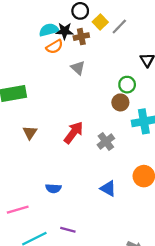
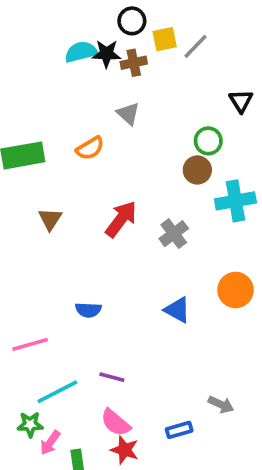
yellow square: (100, 22) -> (165, 39), turned 32
orange semicircle: (55, 47) -> (90, 148), moved

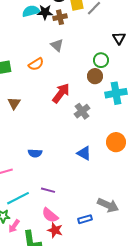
red arrow: (121, 219) -> (61, 93), moved
gray arrow: (221, 404) -> (108, 205), size x1.5

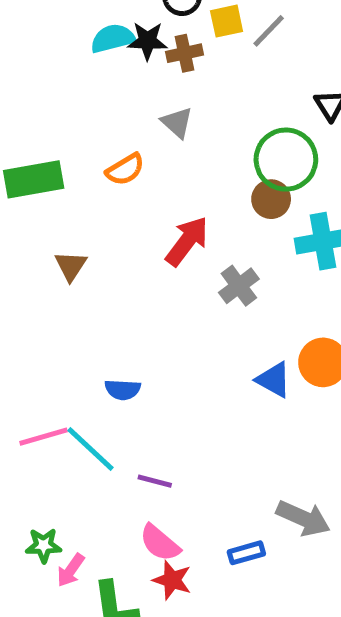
green circle: (101, 60) -> (286, 160), size x1.6
blue triangle: (84, 153) -> (274, 380), moved
cyan line: (18, 198) -> (91, 449), moved, turned 70

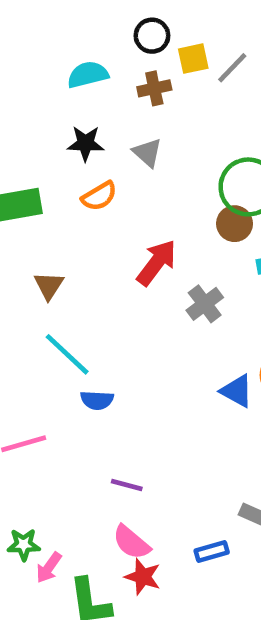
black star: (147, 41) -> (85, 143), moved
cyan line: (91, 449) -> (67, 354), moved

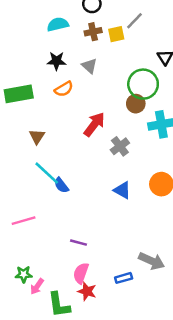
yellow square: (193, 59) -> (116, 34), moved
blue triangle: (237, 391) -> (122, 190), moved
blue semicircle: (97, 400) -> (61, 185), moved, turned 49
pink semicircle: (131, 542) -> (81, 273), turned 70

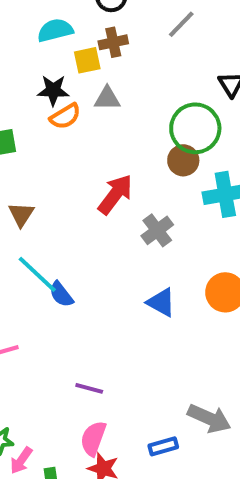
yellow square: (116, 34) -> (87, 60), moved
gray triangle: (89, 66) -> (107, 98), turned -42
orange semicircle: (64, 89) -> (65, 116), moved

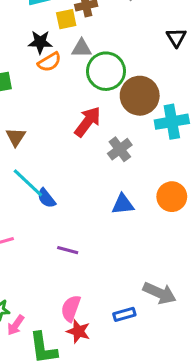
green circle: (195, 128) -> (106, 71), moved
brown circle: (183, 160) -> (140, 96), size x1.6
blue triangle: (161, 302) -> (123, 204), turned -35
purple line: (89, 388) -> (68, 250), moved

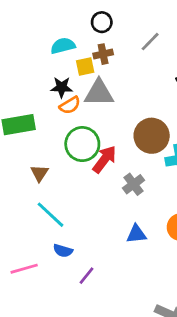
gray triangle: (82, 48) -> (99, 93), size x1.6
green circle: (106, 71) -> (82, 144), moved
blue semicircle: (46, 198) -> (63, 251), moved, turned -36
purple line: (68, 250) -> (86, 276), turned -66

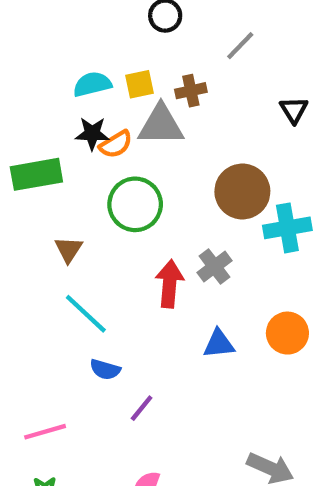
cyan semicircle: (63, 46) -> (92, 84), moved
brown cross: (103, 54) -> (191, 91), moved
black star: (62, 87) -> (92, 134), moved
red arrow: (104, 159) -> (169, 284), moved, turned -32
pink line: (24, 269) -> (45, 432), moved

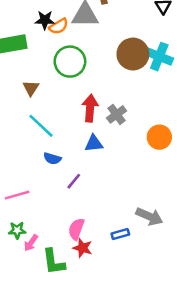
cyan cross: (287, 228) -> (159, 57), moved, turned 32
gray cross: (214, 267) -> (117, 114), moved
blue triangle: (219, 344) -> (94, 143), moved

